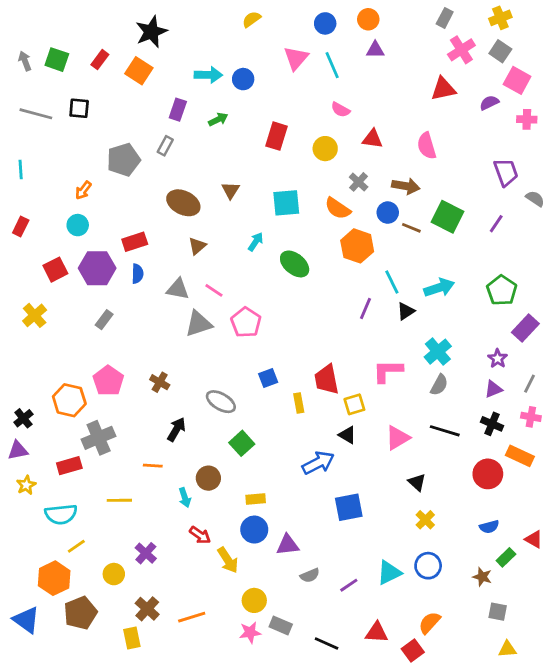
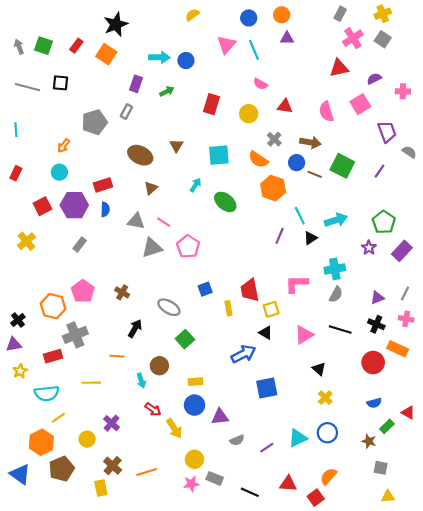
pink square: (517, 80) -> (360, 104), moved, turned 30
cyan cross: (438, 352) -> (335, 269), turned 30
purple star: (498, 359) -> (369, 248), moved

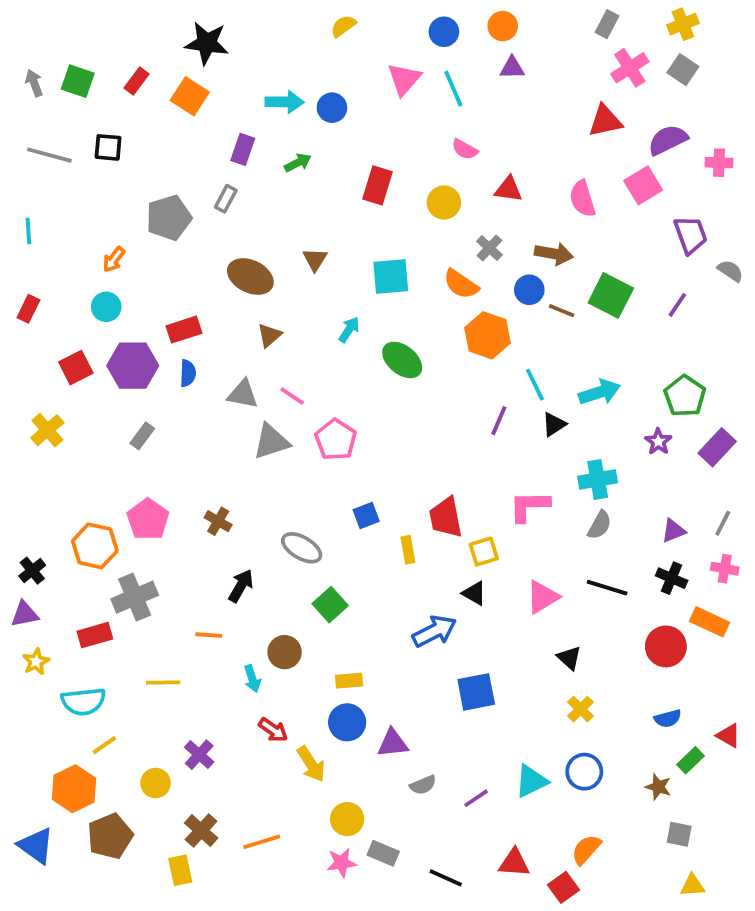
black star: (116, 24) -> (207, 43), turned 30
purple semicircle: (374, 79) -> (668, 140), size x1.5

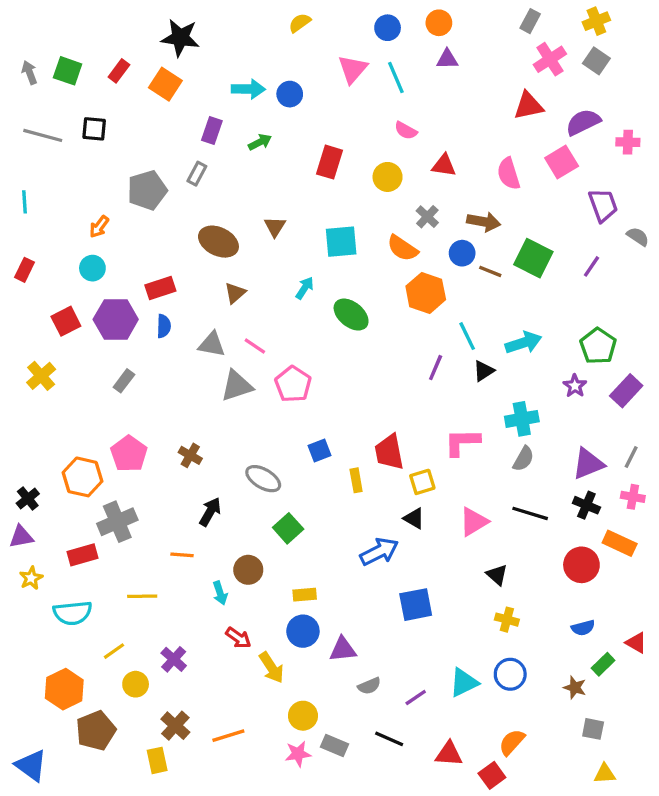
purple triangle: (673, 531) -> (588, 464), size x1.5
yellow cross: (581, 709) -> (507, 620), turned -30
yellow line: (104, 745) -> (114, 651), moved
blue triangle: (36, 846) -> (31, 765), moved
black line: (446, 878) -> (389, 739), moved

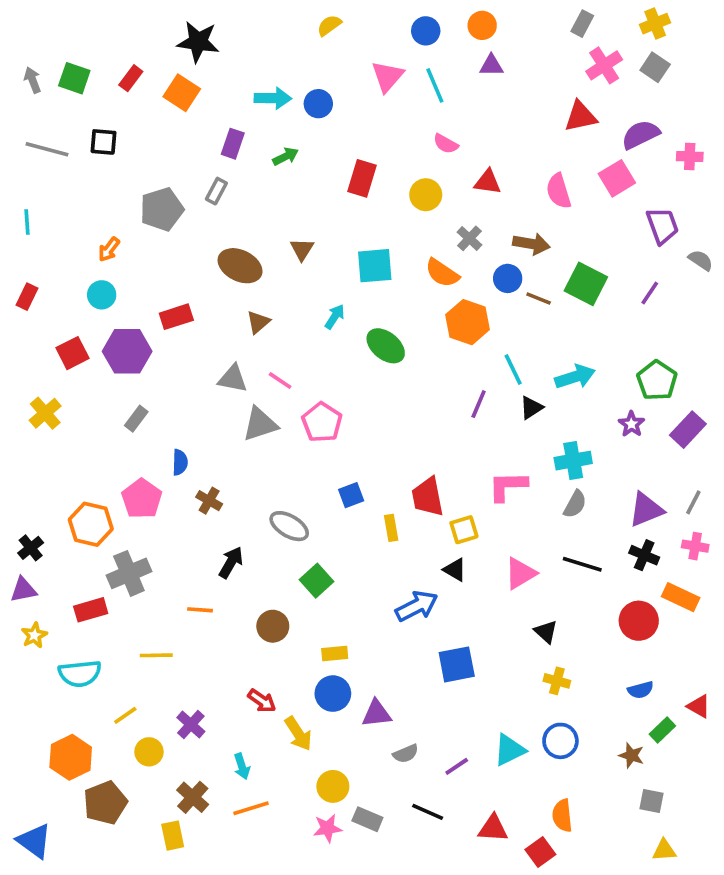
blue semicircle: (164, 326) -> (180, 462), moved
cyan arrow: (220, 593) -> (242, 766), moved
orange semicircle: (512, 742) -> (562, 816), turned -48

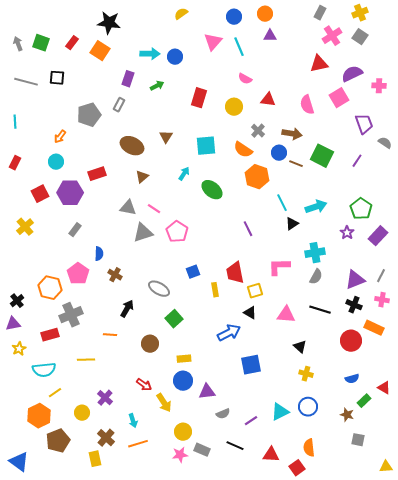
purple line: (479, 404) -> (248, 229), moved, turned -49
pink triangle: (520, 573) -> (286, 315), turned 36
yellow line: (125, 715) -> (55, 393), moved
yellow triangle: (664, 850) -> (386, 467), moved

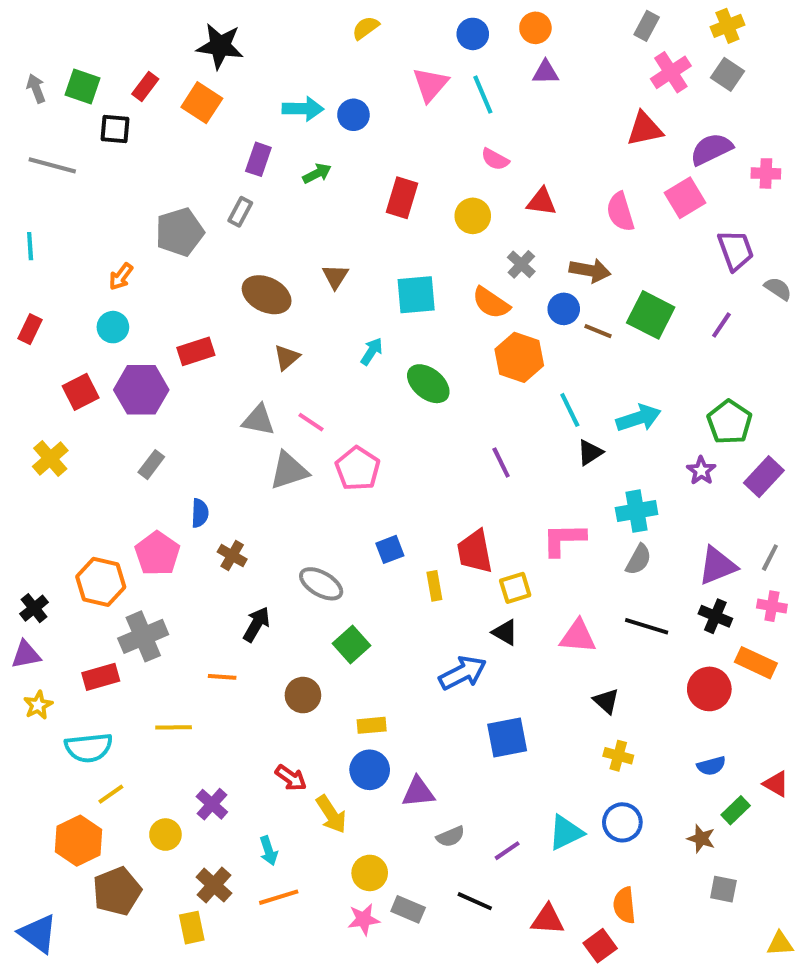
black square: (57, 78) -> (115, 129), moved

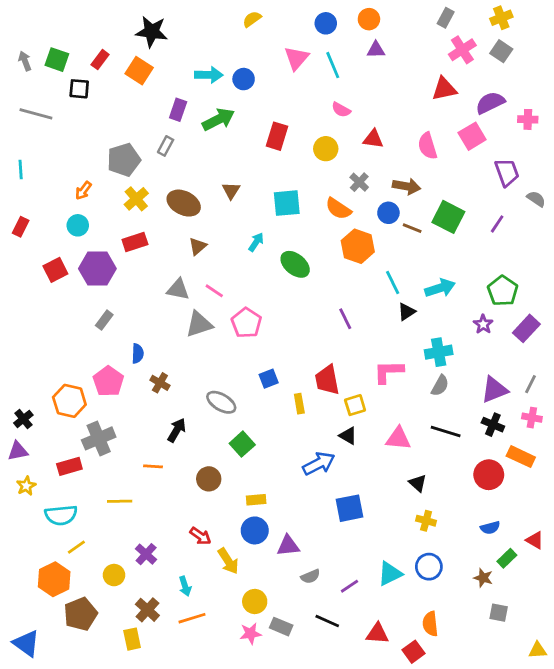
green arrow: (317, 173) -> (218, 119), size x1.6
yellow cross: (50, 458) -> (136, 199), moved

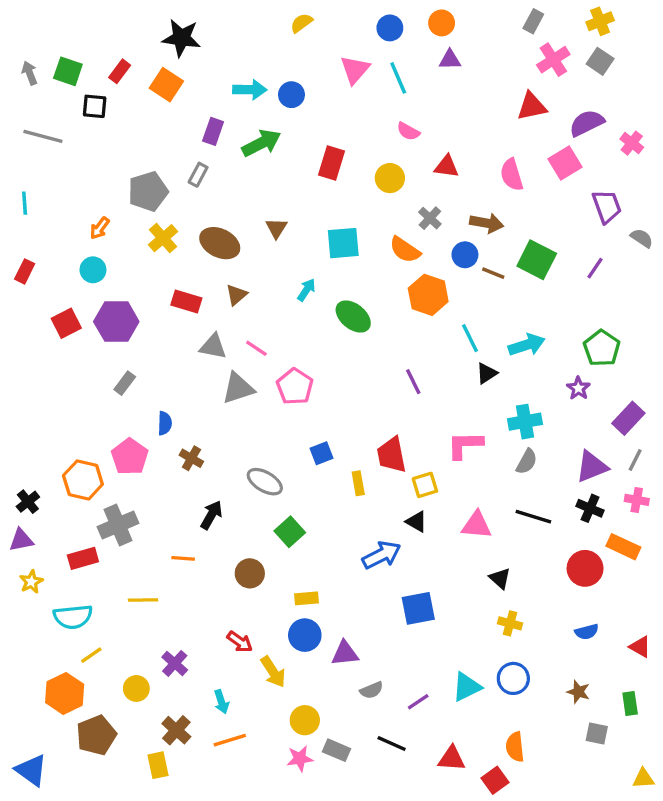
pink cross: (528, 119) -> (632, 143), turned 36
red rectangle: (135, 242) -> (186, 301), moved, turned 35
purple rectangle: (526, 328) -> (628, 418), moved
green rectangle: (507, 558) -> (630, 703), moved, turned -54

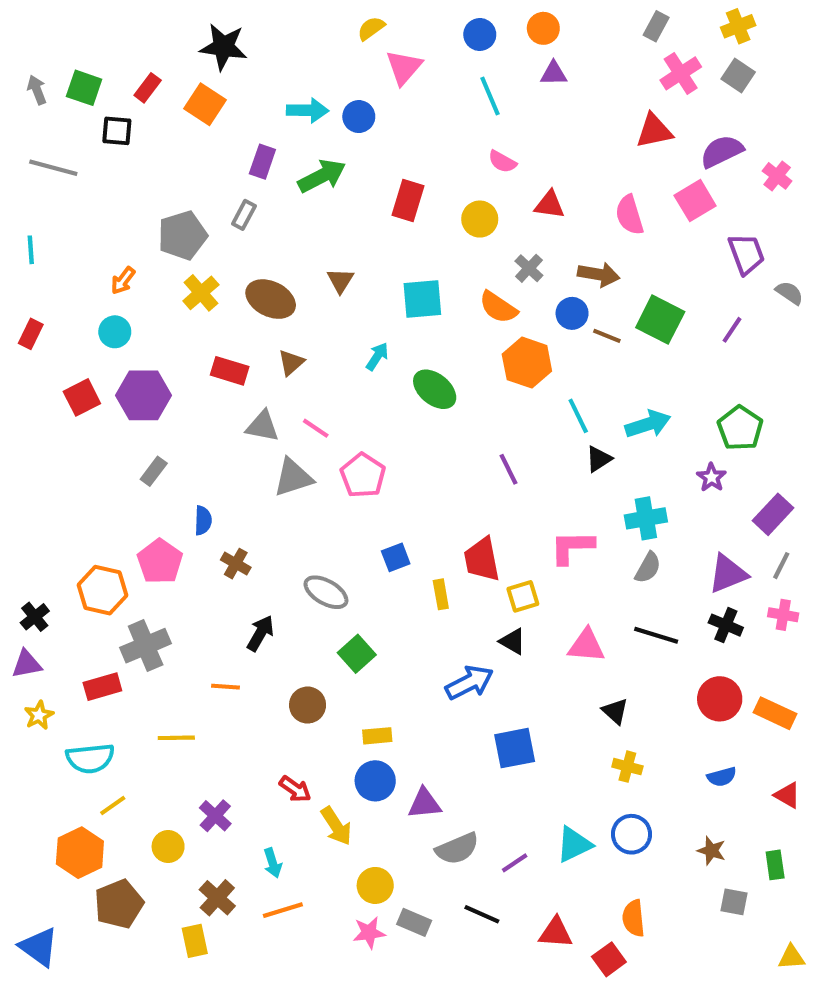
pink triangle: (355, 70) -> (404, 67), moved
orange rectangle: (623, 547) -> (775, 713), moved
gray semicircle: (372, 690) -> (457, 849), size x1.5

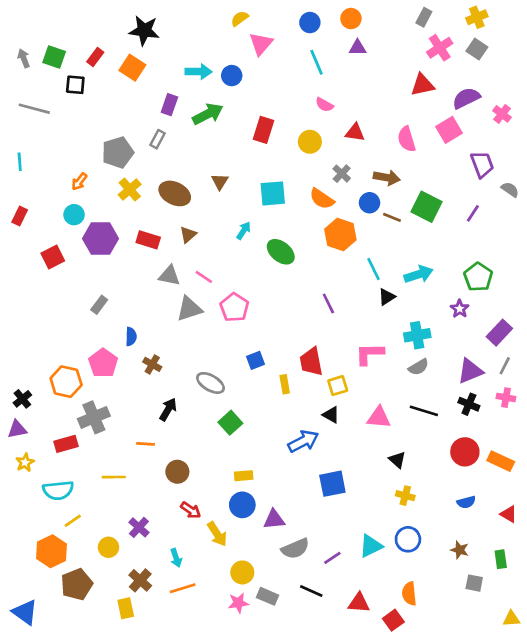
purple hexagon: (143, 395) -> (101, 239), moved
gray semicircle: (648, 568) -> (419, 367), turned 30
brown circle: (308, 705) -> (177, 472), moved

